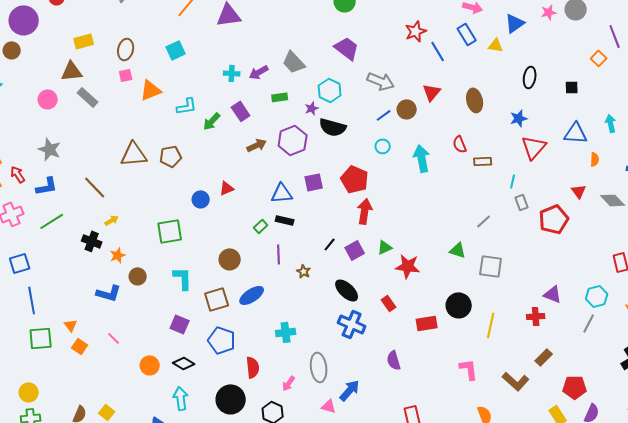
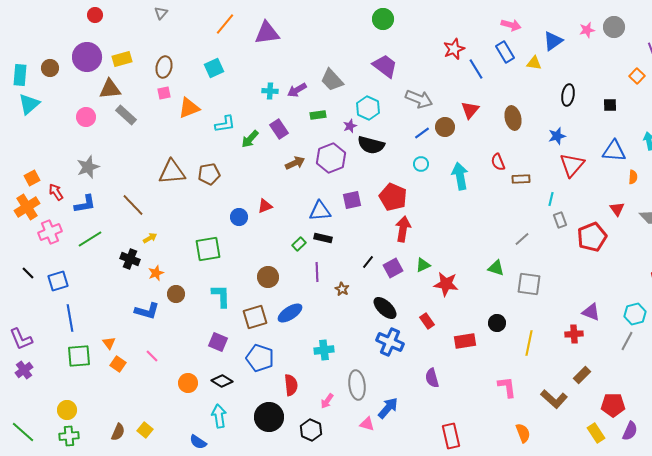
purple circle: (24, 20) -> (87, 57), moved
gray star: (50, 149) -> (88, 167), turned 30
black circle: (459, 305) -> (497, 323), size x0.7

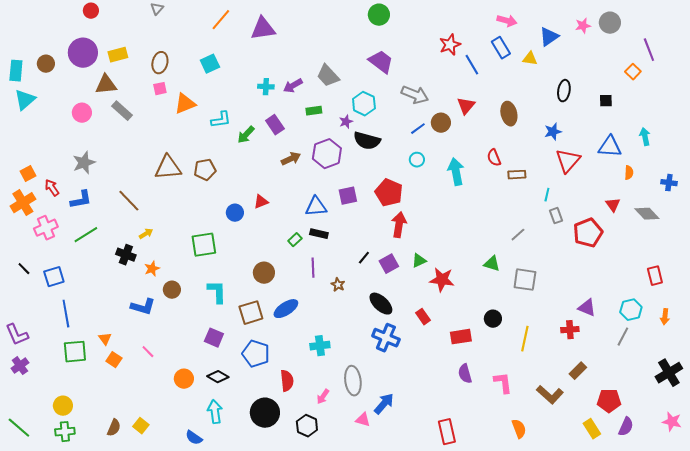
purple semicircle: (432, 378) -> (465, 374), moved

